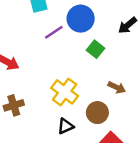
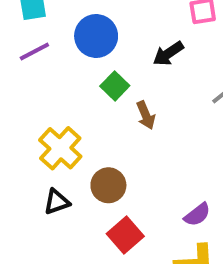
purple line: (54, 32) -> (34, 52), moved
brown arrow: (117, 87) -> (146, 115), moved, turned 36

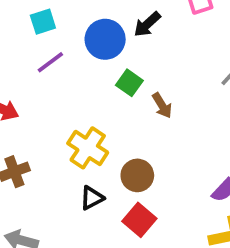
black arrow: (168, 54) -> (147, 24), moved
red square: (125, 235) -> (139, 220), moved

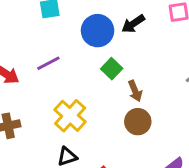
purple line: (50, 62) -> (48, 63), moved
brown circle: (137, 175) -> (138, 122), moved

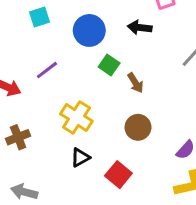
black arrow: (133, 24) -> (140, 28), moved, turned 50
brown circle: (138, 122) -> (138, 127), moved

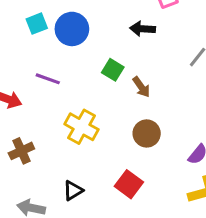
blue circle: (89, 30) -> (72, 29), moved
purple line: (47, 70) -> (48, 79), turned 60
black triangle: (80, 157) -> (73, 191), moved

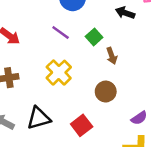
purple line: (48, 79) -> (61, 32), moved
black triangle: (73, 191) -> (39, 118), size x1.5

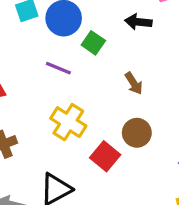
green square: (94, 37) -> (93, 43), moved
red square: (82, 125) -> (105, 156), moved

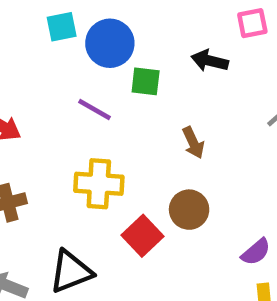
green square: (93, 43) -> (146, 81), turned -35
yellow cross: (68, 122) -> (99, 184), turned -36

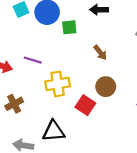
purple line: (95, 110) -> (33, 60), moved
black triangle: (71, 272) -> (54, 131), turned 30

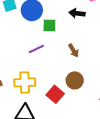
purple line: (33, 60) -> (36, 49), moved, turned -49
yellow cross: (58, 84) -> (25, 82), moved

